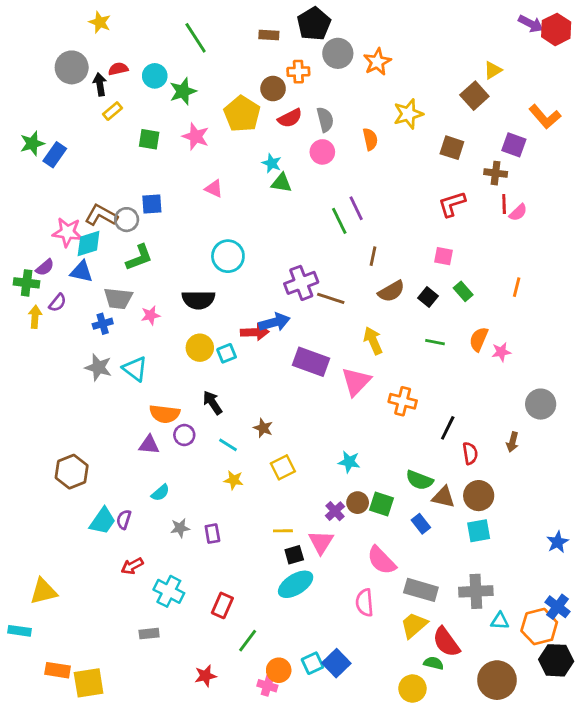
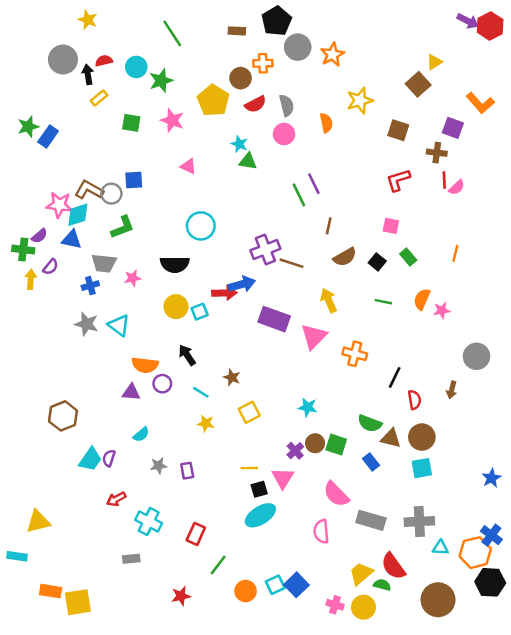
yellow trapezoid: (414, 625) -> (361, 574), moved
pink cross: (267, 686) -> (335, 605), moved

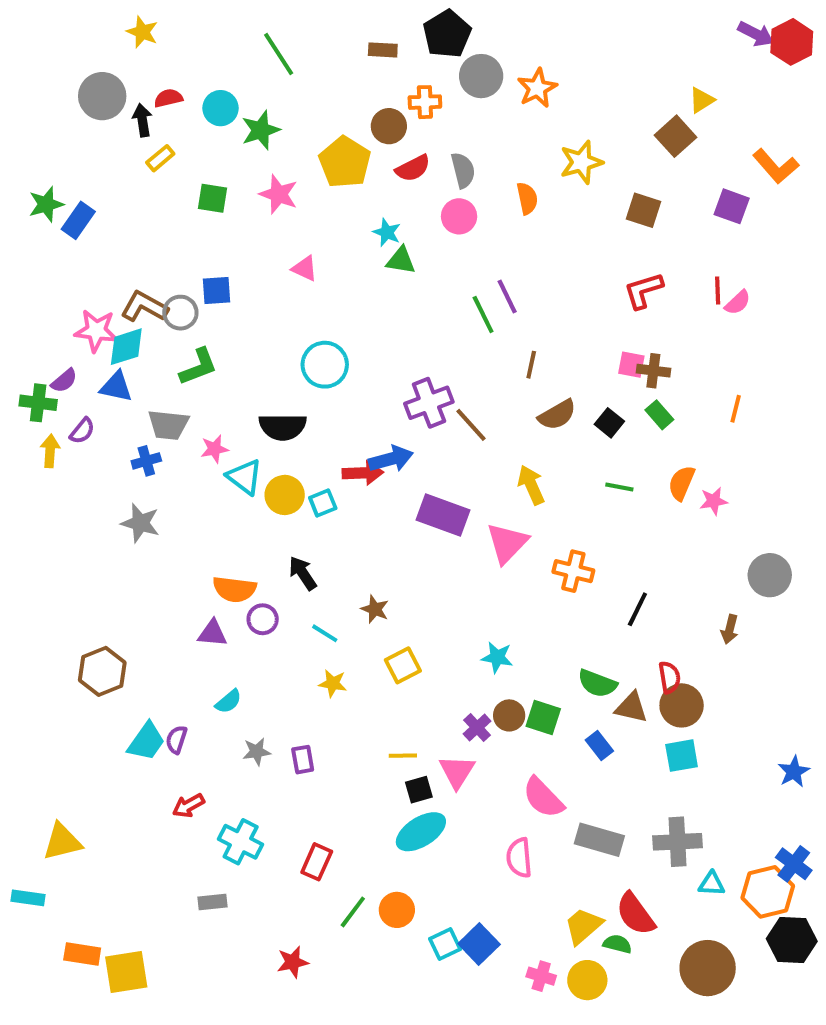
brown cross: (437, 153) -> (653, 371), moved
brown line: (291, 263) -> (471, 425), turned 30
cyan triangle: (119, 325) -> (245, 477), moved
red semicircle: (414, 400) -> (669, 677), moved
orange circle: (246, 591) -> (397, 910), moved

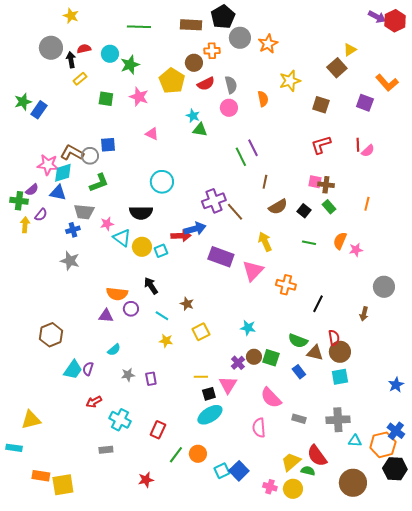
brown rectangle: (383, 50) -> (191, 25), size x1.5
green line: (279, 54) -> (139, 27), turned -55
gray rectangle: (599, 840) -> (299, 419), size x0.6

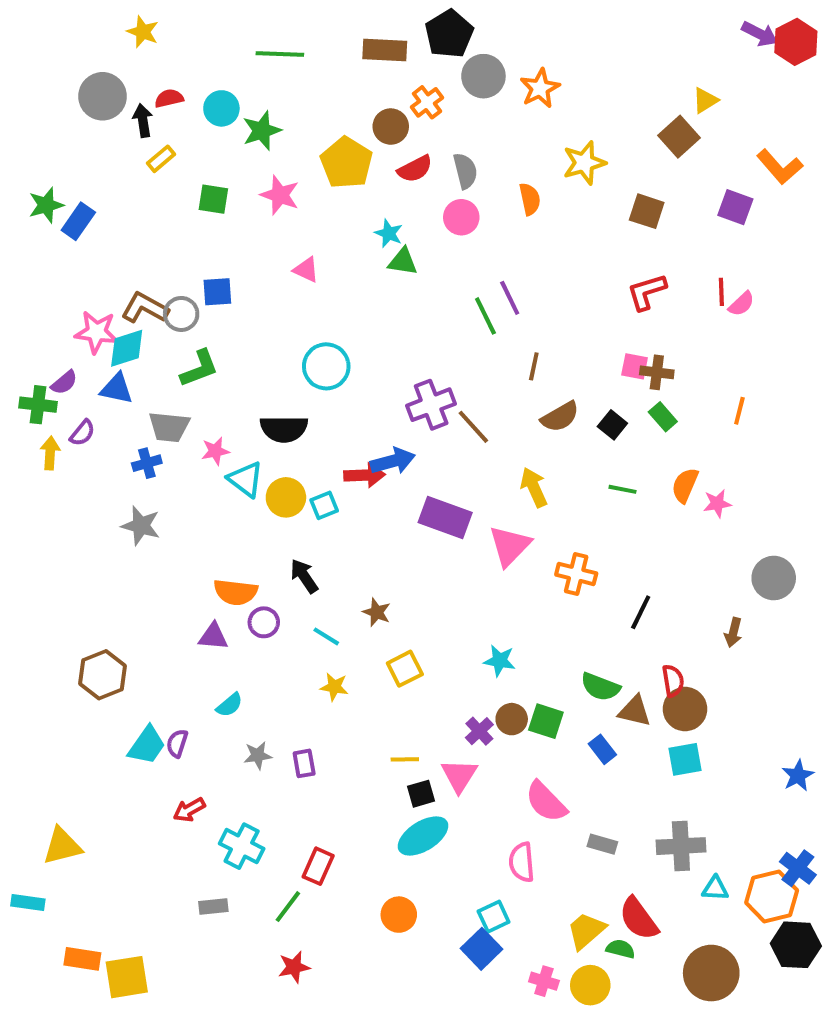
orange cross: (212, 51) -> (427, 102), turned -35
green line: (176, 455) -> (288, 907), moved
cyan square: (222, 471) -> (494, 917), moved

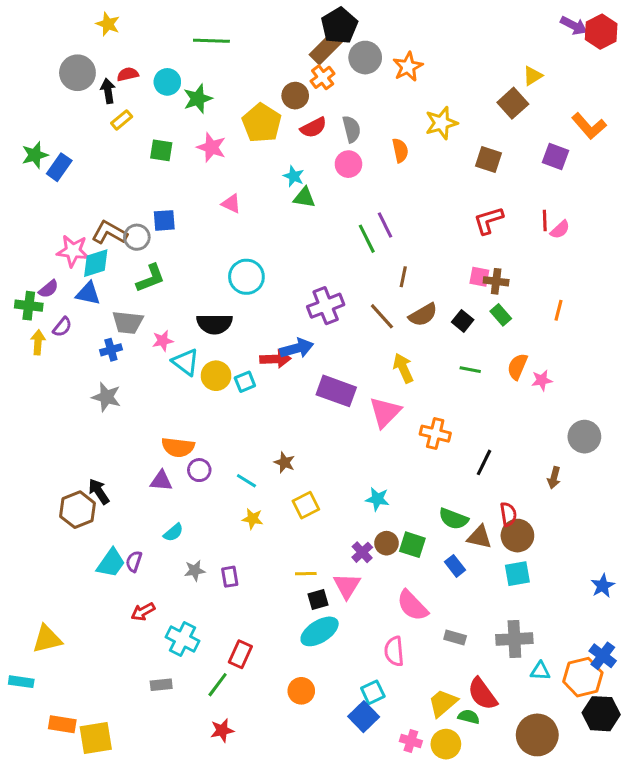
brown rectangle: (385, 50) -> (326, 48), moved, turned -48
brown line: (473, 427) -> (382, 316), moved
black arrow: (304, 576) -> (99, 491), moved

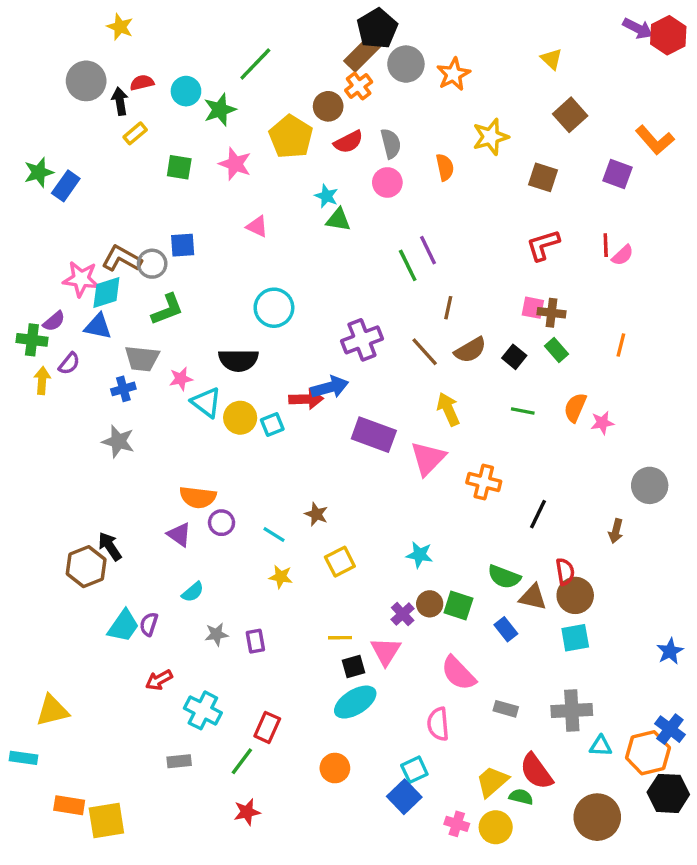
green line: (211, 41) -> (255, 64), moved, turned -48
yellow triangle: (533, 76) -> (552, 59), moved, turned -45
purple triangle: (161, 481) -> (179, 534), turned 30

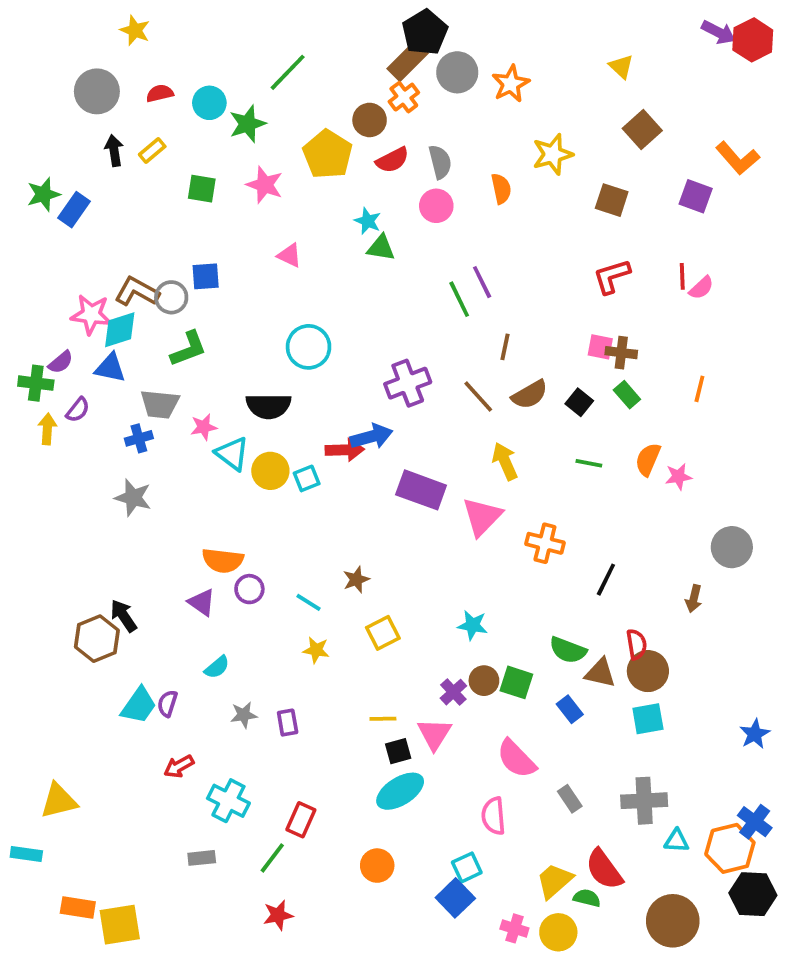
black arrow: (120, 101) -> (114, 150), moved
brown star: (316, 514) -> (356, 580), turned 30
gray rectangle: (506, 709) -> (570, 799), turned 40

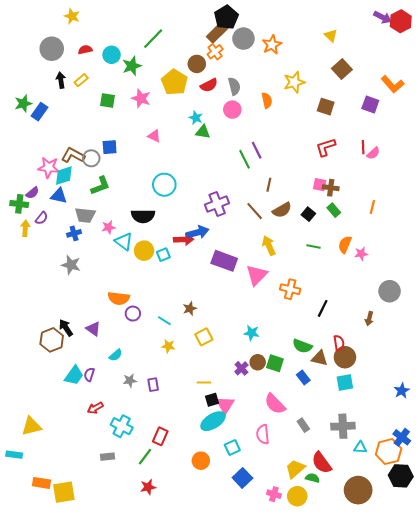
purple triangle: (202, 602) -> (93, 329), moved
pink triangle: (434, 734) -> (225, 405), moved
cyan square: (467, 867) -> (232, 447), moved

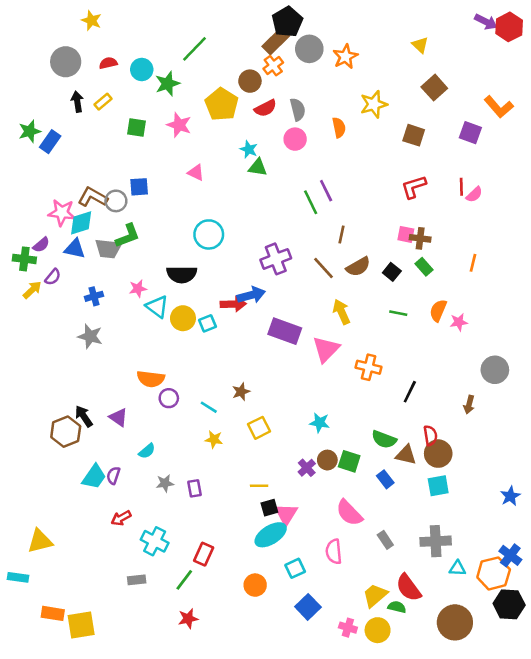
gray trapezoid: (85, 215) -> (108, 249), moved
yellow arrow: (25, 228) -> (32, 290), turned 42

